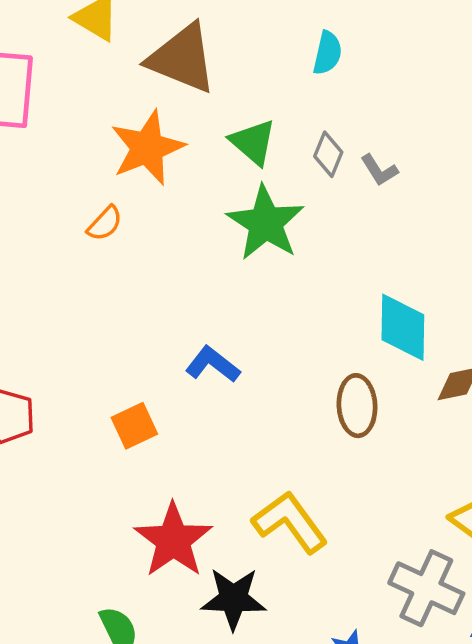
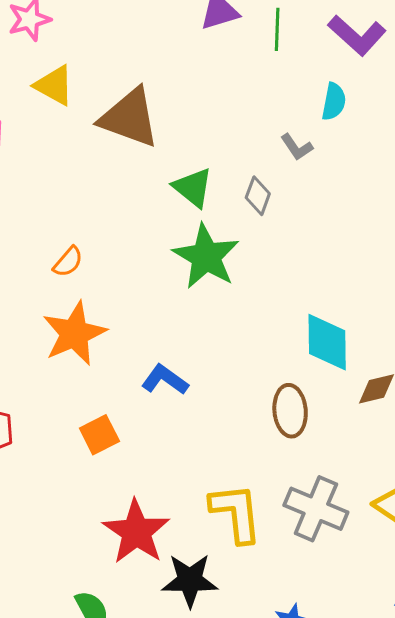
cyan semicircle: (327, 53) -> (334, 102), moved
orange star: (147, 148) -> (74, 334), moved
gray L-shape: (379, 170) -> (297, 147), moved
yellow L-shape: (290, 522) -> (236, 513), turned 32
gray cross: (426, 588) -> (316, 509), moved

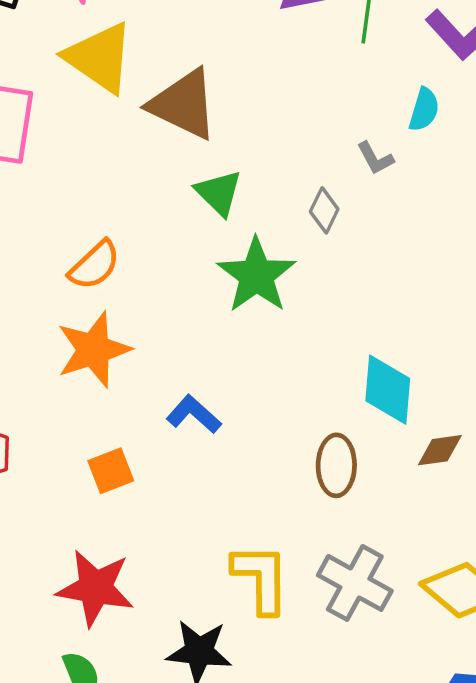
yellow triangle: (54, 85) -> (99, 57), size x1.5
green triangle: (193, 187) -> (219, 193), moved
orange semicircle: (68, 262) -> (95, 265), size x1.4
red star: (136, 532) -> (95, 588), moved, turned -30

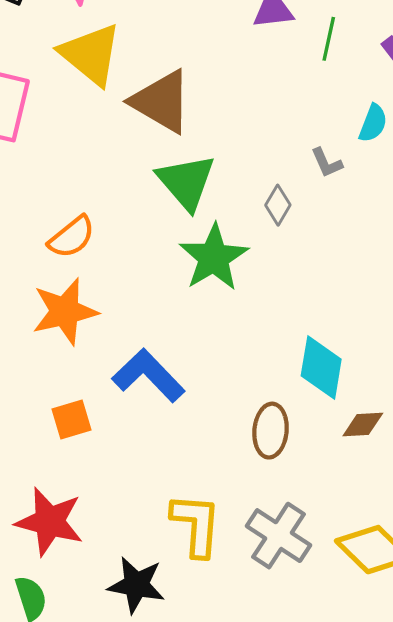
green triangle: (219, 193) -> (186, 182), size x1.4
blue L-shape: (194, 414) -> (148, 375), size x1.5

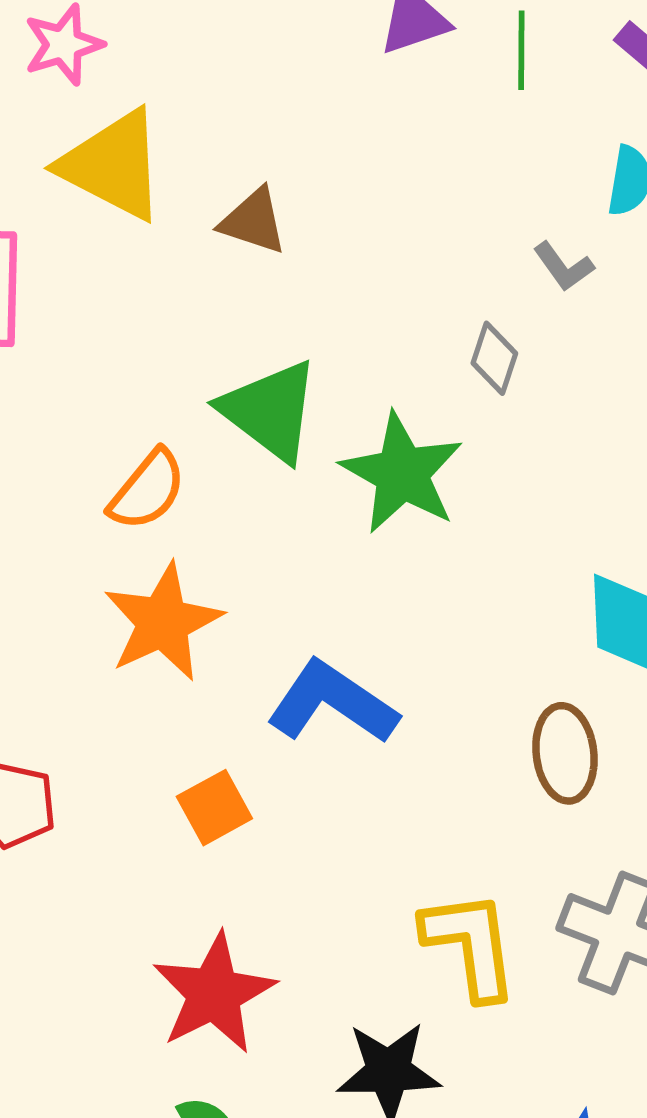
brown triangle: (161, 102) -> (253, 221), size x0.6
green triangle: (186, 182) -> (270, 411), moved
red star: (49, 522) -> (214, 993), turned -30

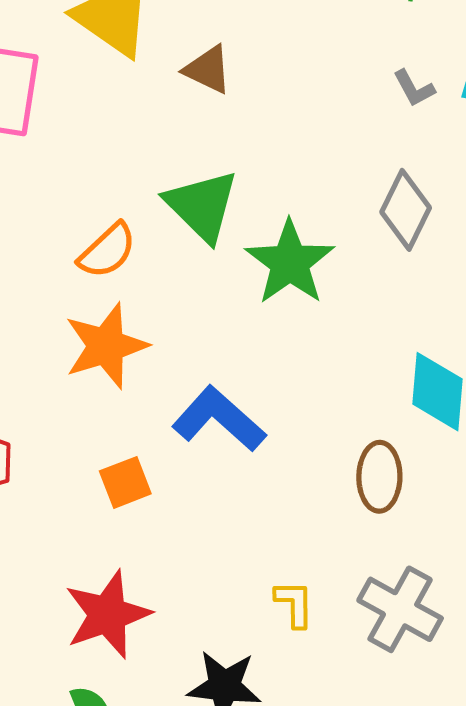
gray L-shape: (564, 267) -> (414, 88), moved
gray diamond: (494, 358) -> (406, 210), moved, size x1.5
yellow L-shape: (470, 945) -> (294, 604), size x0.6

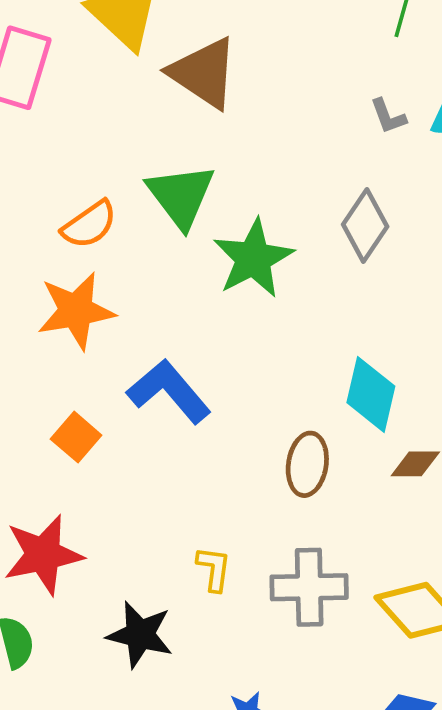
brown triangle: (208, 70) -> (204, 73), size x1.6
orange square: (125, 482) -> (76, 437), turned -36
gray cross: (400, 609) -> (309, 587), turned -38

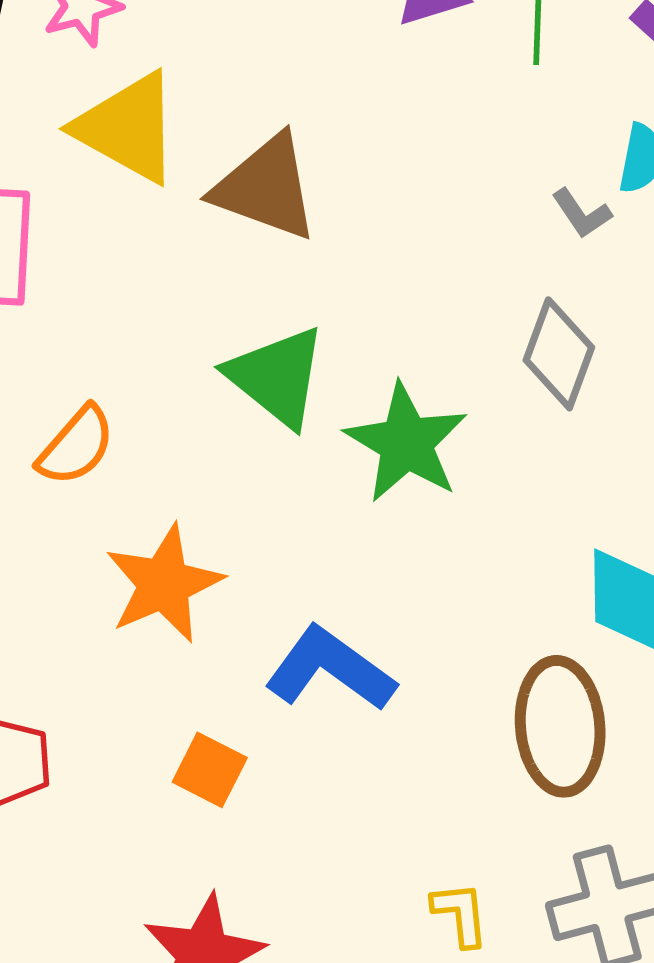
gray L-shape: (388, 116) -> (582, 213), moved
orange semicircle: (89, 225) -> (76, 446), moved
brown ellipse: (307, 464) -> (560, 726), size x1.4

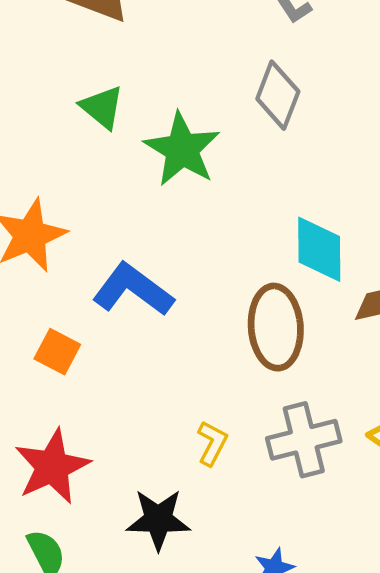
green triangle: (277, 377) -> (102, 107), size x0.7
yellow L-shape: (460, 914) -> (212, 443), turned 33

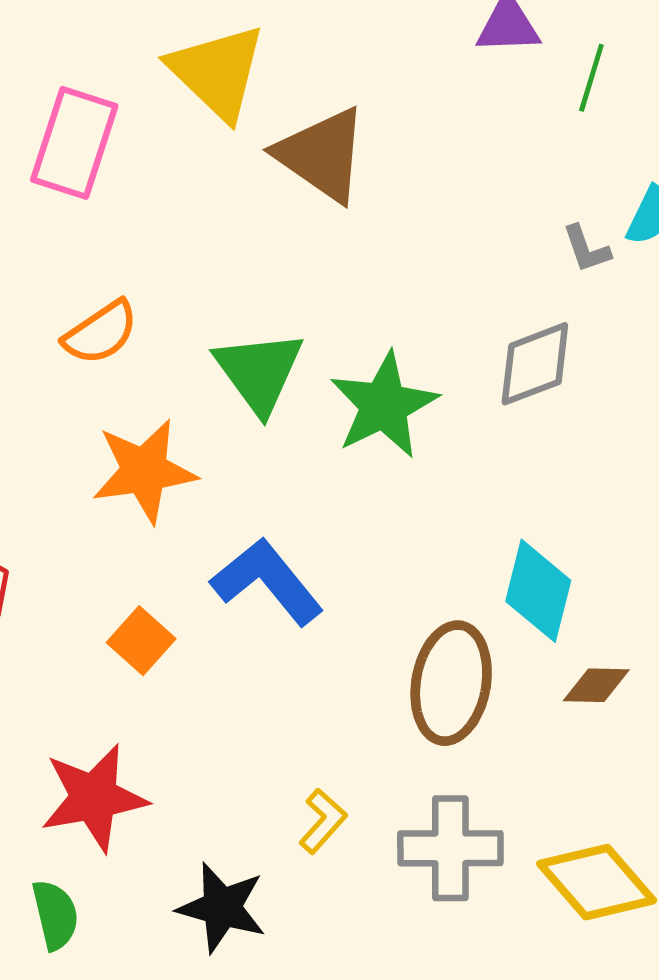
gray diamond: (278, 95) -> (535, 364), turned 34
green triangle: (102, 107) -> (259, 372), moved, size x1.4

